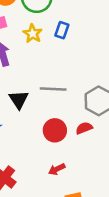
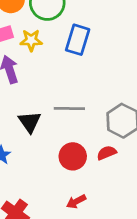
blue rectangle: (62, 30) -> (78, 40), size x1.5
yellow star: (33, 34) -> (31, 40), moved, turned -30

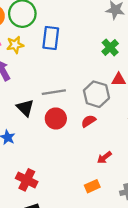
red circle: (73, 156) -> (56, 118), moved
red arrow: (76, 202) -> (104, 157), moved

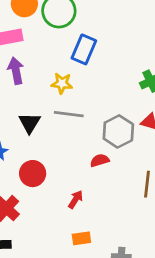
yellow star: (15, 45) -> (62, 83), moved
red circle: (56, 118) -> (33, 174), moved
red arrow: (104, 157) -> (76, 199), moved, turned 144

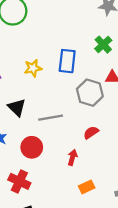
blue rectangle: (84, 49) -> (67, 61), moved
gray line: (69, 114) -> (51, 118), moved
red semicircle: (100, 160) -> (91, 132), moved

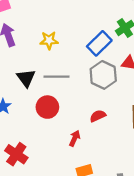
blue rectangle: (67, 61) -> (99, 43), moved, turned 30
gray line: (51, 118) -> (56, 77), moved
red circle: (32, 147) -> (47, 107), moved

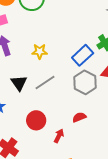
gray line: (56, 77) -> (45, 83), turned -35
red circle: (47, 107) -> (36, 120), moved

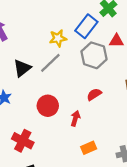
yellow star: (40, 51) -> (58, 38), moved
black triangle: (19, 83) -> (22, 68), turned 36

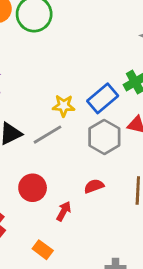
orange rectangle: (89, 148) -> (43, 250), moved, turned 48

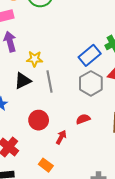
yellow star: (64, 106) -> (35, 59), moved
gray line: (47, 135) -> (50, 82), turned -70

